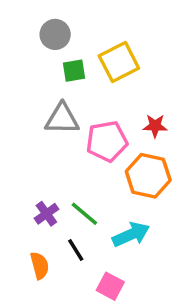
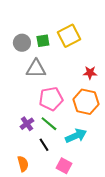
gray circle: (55, 34) -> (22, 43), moved
pink pentagon: (107, 141) -> (51, 99), moved
orange semicircle: (40, 265) -> (23, 164), moved

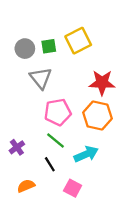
gray triangle: (36, 69) -> (41, 78), turned 50
red star: (90, 73) -> (102, 83), size x1.6
purple cross: (27, 124) -> (17, 147), moved
orange semicircle: (23, 164) -> (26, 186), turned -98

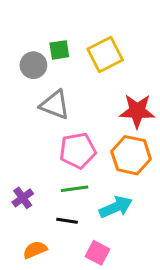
green square: (49, 46) -> (59, 50), moved
gray triangle: (41, 78) -> (55, 105), turned -30
green line: (55, 140) -> (75, 189), turned -48
black line: (50, 164) -> (67, 221), turned -49

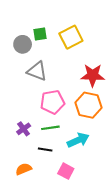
purple cross: (23, 198) -> (24, 129), moved

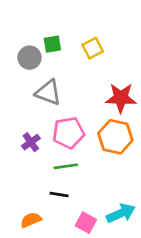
yellow square: (71, 37) -> (93, 48), size x0.7
purple cross: (24, 129) -> (31, 142), moved
cyan arrow: (78, 140) -> (121, 213), moved

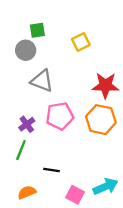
green square: (52, 44) -> (37, 30), moved
green line: (66, 166) -> (21, 150), moved, turned -60

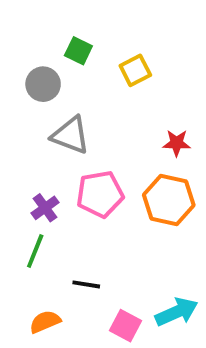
green square: (37, 30) -> (78, 51), moved, turned 35
red star: (106, 85) -> (177, 143), size x0.6

